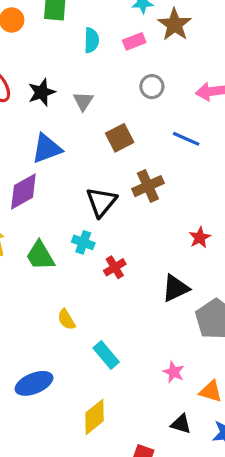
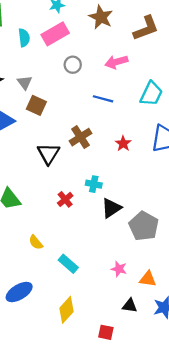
brown star: (175, 25) -> (101, 17), moved
pink rectangle: (134, 41) -> (55, 34), size x1.6
brown square: (120, 138) -> (36, 105), moved, turned -30
red star: (200, 238) -> (123, 143), moved
cyan cross: (83, 242) -> (94, 184), moved

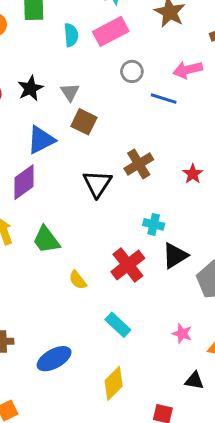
blue line: (103, 99) -> (164, 99), moved
red cross: (65, 199) -> (128, 265), moved, size x1.6
yellow semicircle: (36, 242) -> (78, 280), moved

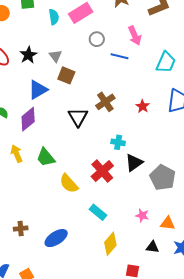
pink arrow: (188, 70) -> (135, 36), turned -96
yellow semicircle: (78, 280) -> (69, 183), size x1.5
yellow diamond: (114, 383) -> (110, 244), moved

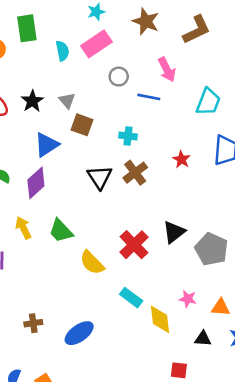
brown cross: (105, 102) -> (135, 173), moved
cyan cross: (118, 142) -> (128, 136), moved
yellow diamond: (110, 244) -> (160, 319), moved, turned -45

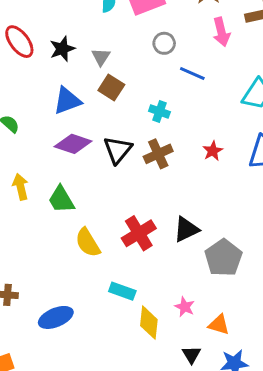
pink arrow: (167, 70) -> (221, 32), moved
purple diamond: (36, 183) -> (73, 144), moved, turned 48
cyan rectangle: (131, 298) -> (122, 291), turned -30
black triangle: (203, 339) -> (191, 355), turned 42

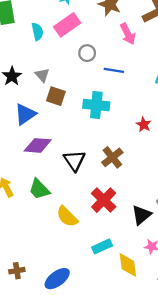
cyan cross: (159, 112) -> (96, 105), size x1.6
black triangle: (118, 150) -> (74, 161), moved
brown cross: (158, 154) -> (112, 157), moved
black triangle: (186, 229) -> (141, 215), moved
cyan rectangle: (122, 291) -> (102, 246), turned -30

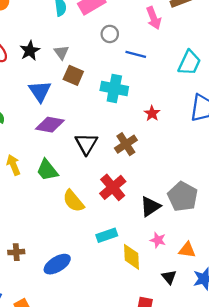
blue triangle: (25, 114) -> (40, 91), turned -35
red star: (144, 125) -> (152, 113), moved

